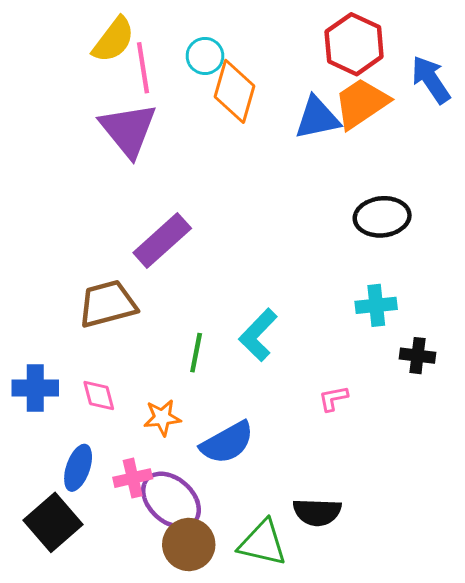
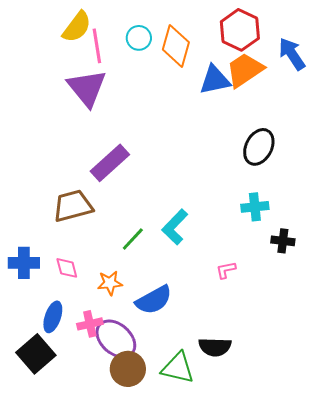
orange diamond: (234, 91) -> (176, 46), moved
black ellipse: (382, 217) -> (259, 147), turned -57
green line: (196, 353) -> (133, 239), turned 32

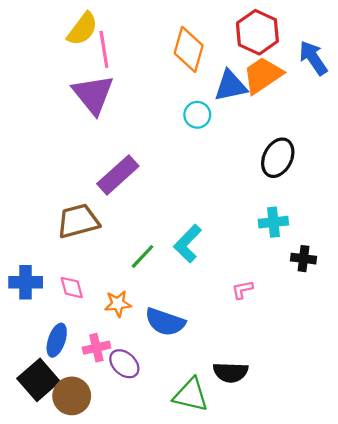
cyan circle: (139, 38) -> (197, 115), moved
blue semicircle: (154, 300) -> (165, 322), turned 48
purple ellipse: (116, 339) -> (124, 364), size x0.7
brown circle: (128, 369) -> (72, 396), moved

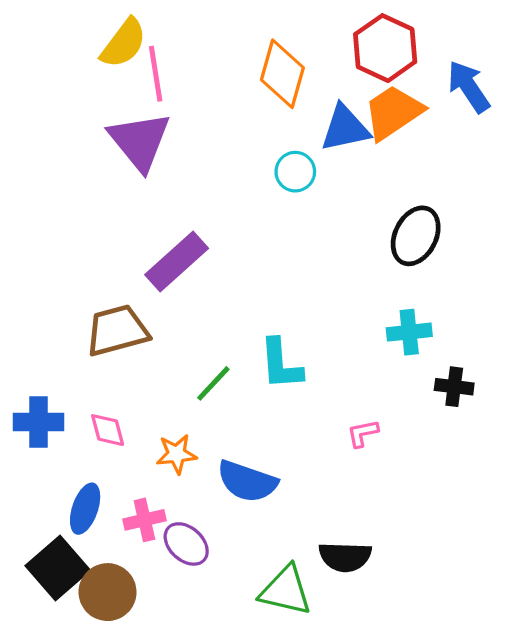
cyan L-shape: (188, 244) -> (281, 364), turned -48

